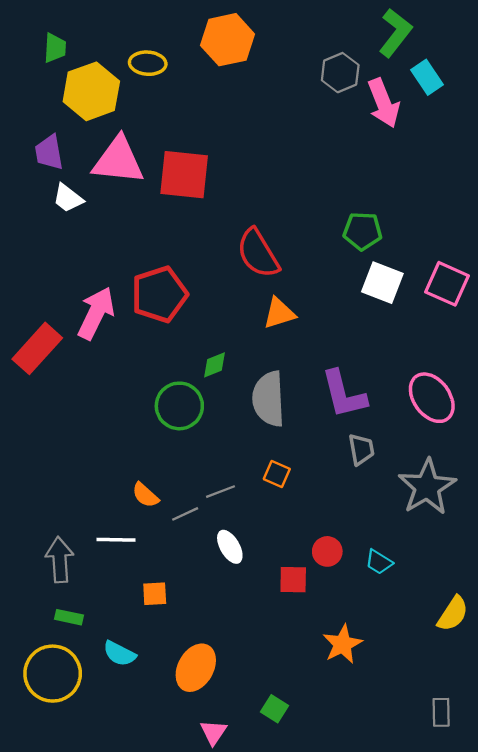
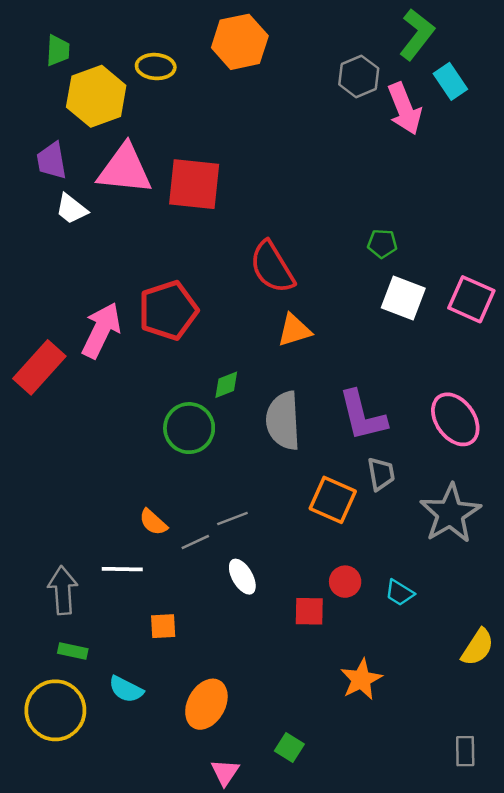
green pentagon: (362, 231) -> (382, 244), size x0.7
orange square: (277, 474) -> (333, 500), moved, size x1.6

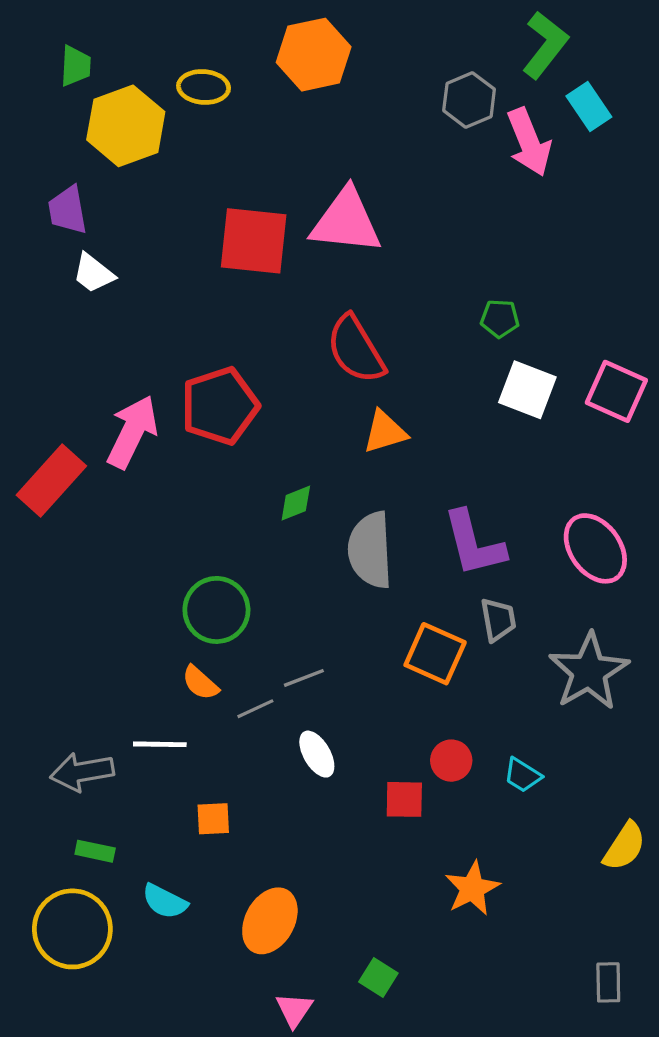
pink triangle: (125, 169) -> (346, 221), moved
green circle: (189, 428) -> (216, 610), moved
gray arrow: (63, 590) -> (82, 772), turned -96

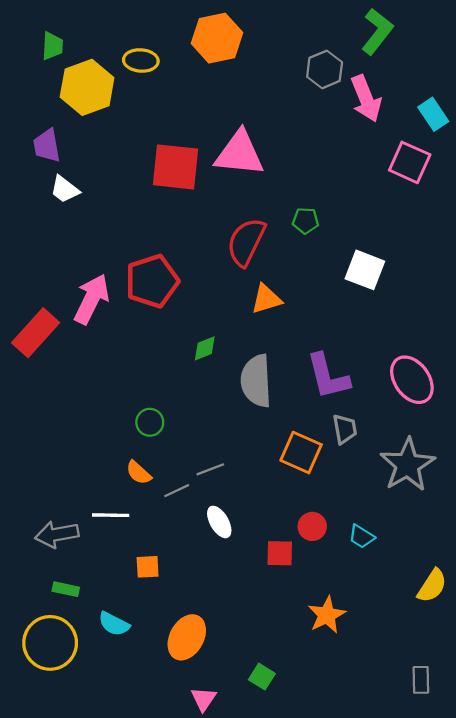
cyan rectangle: (589, 106) -> (433, 114), moved
green pentagon: (500, 319) -> (305, 221), moved
red semicircle: (356, 349) -> (246, 242), turned 57
pink square: (616, 391) -> (410, 162), moved
green circle: (216, 610) -> (150, 422), size x0.6

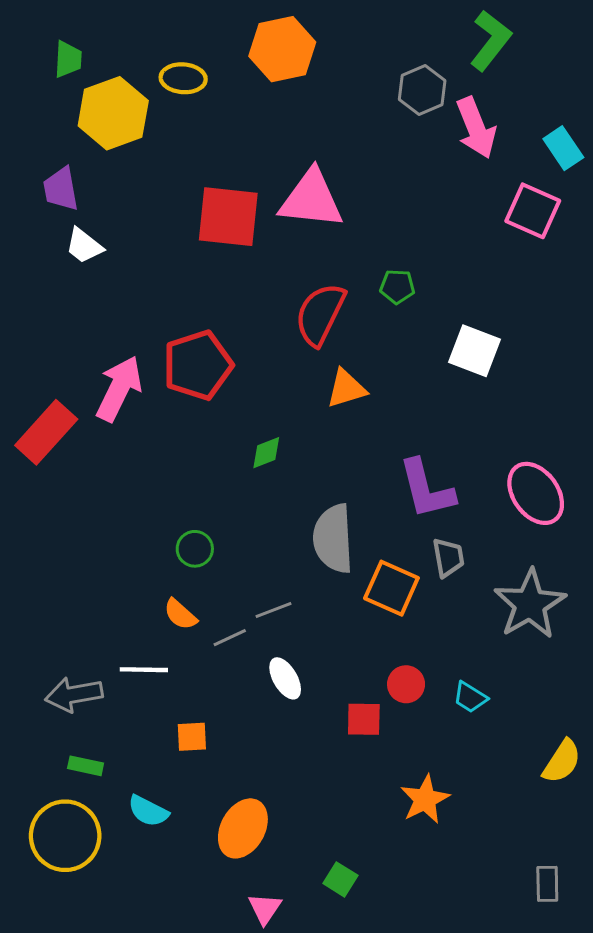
gray semicircle: (256, 381) -> (333, 539), moved

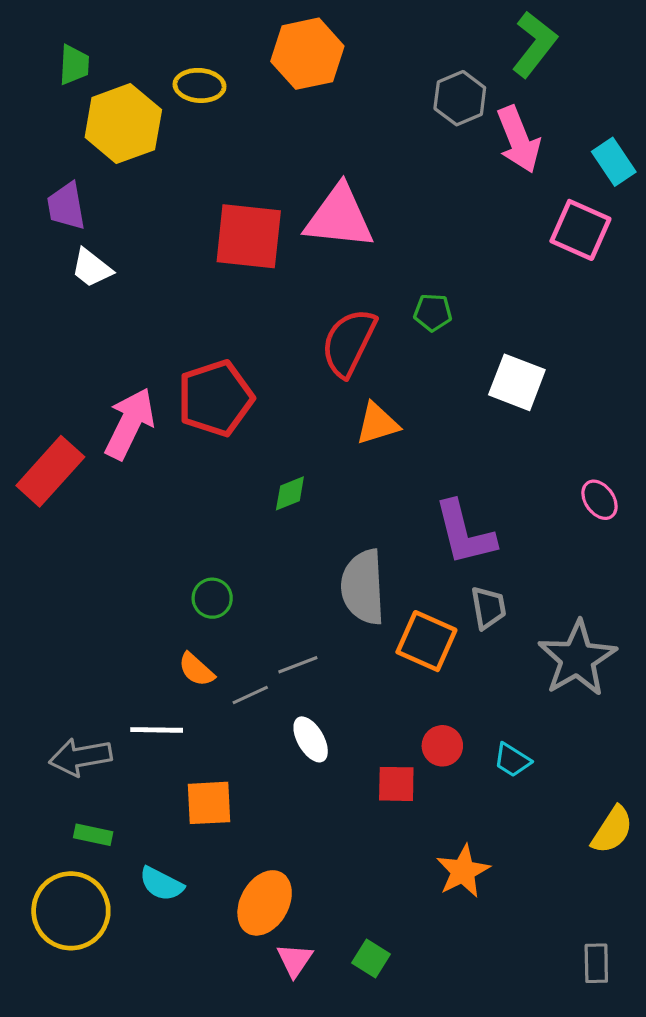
pink ellipse: (536, 493) -> (599, 500), moved, size x0.6
orange square: (192, 737) -> (209, 803), size x1.4
pink triangle: (265, 909) -> (295, 960), moved

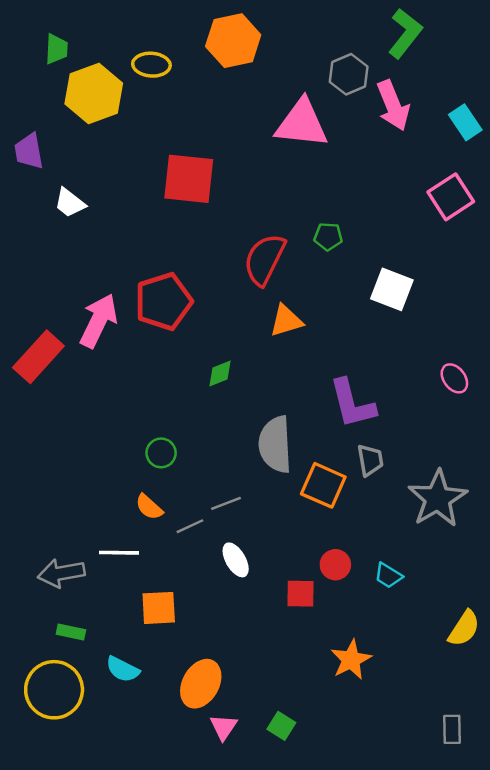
purple trapezoid: (66, 206) -> (29, 151), moved
pink triangle: (339, 217) -> (302, 124), moved
pink square: (580, 230) -> (451, 197), moved, turned 33

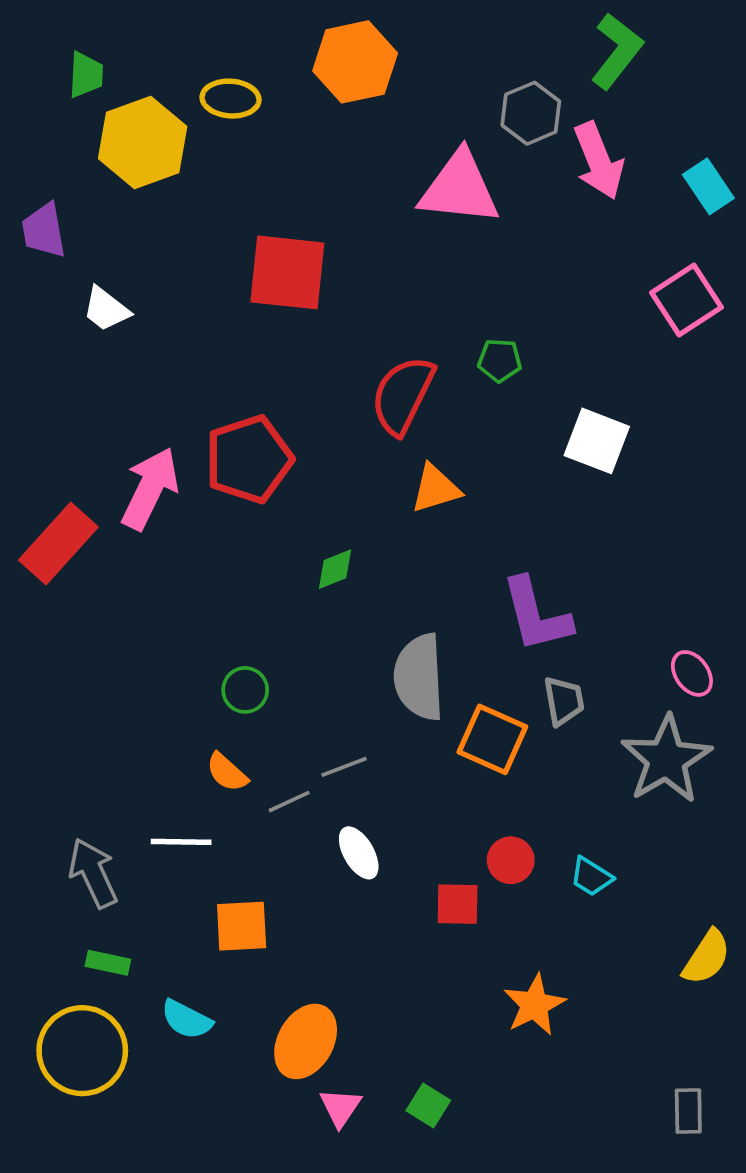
pink ellipse: (454, 378) -> (692, 673), moved
gray arrow: (61, 573) -> (93, 873), turned 75

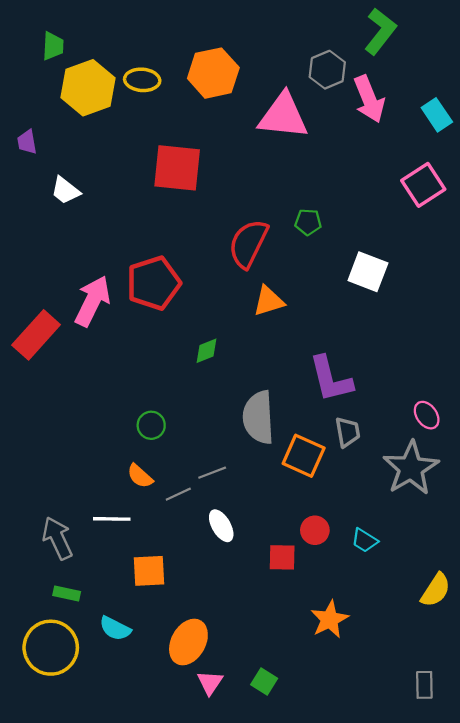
orange hexagon: (355, 62) -> (213, 73), moved
yellow ellipse: (231, 99) -> (142, 80), moved
purple trapezoid: (44, 230) -> (27, 142), size x0.7

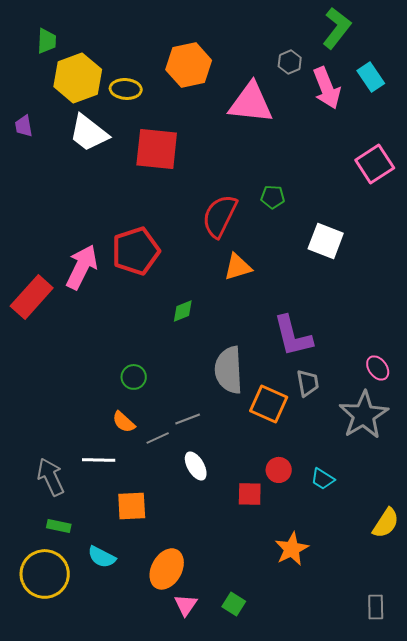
gray hexagon: (327, 70) -> (290, 62), size x0.7
yellow ellipse: (142, 80) -> (126, 89), moved
cyan rectangle: (437, 115) -> (371, 77), moved
white trapezoid: (65, 190) -> (89, 133), moved, size x1.5

